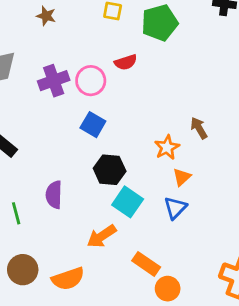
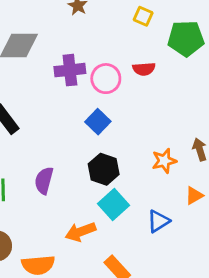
orange triangle: (182, 177) -> (194, 196), moved

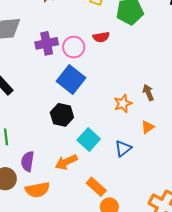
blue square: (98, 122) -> (71, 79), size x1.5
black hexagon: (104, 169) -> (62, 115), moved
purple semicircle: (44, 181) -> (28, 161), moved

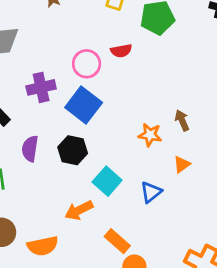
purple cross: (47, 43) -> (41, 87), moved
orange star: (123, 103) -> (150, 135), turned 30
purple semicircle: (28, 161) -> (30, 149), moved

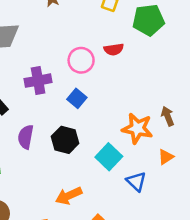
blue square: (84, 105) -> (77, 98), size x0.6
orange star: (150, 135) -> (137, 128), size x1.4
cyan square: (107, 181) -> (109, 157), moved
blue triangle: (151, 192) -> (136, 181), turned -40

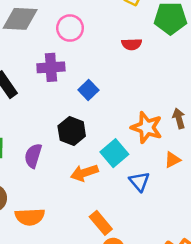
pink circle: (81, 60) -> (70, 28), moved
purple semicircle: (26, 137) -> (33, 156), moved
orange arrow: (69, 196) -> (84, 173), moved

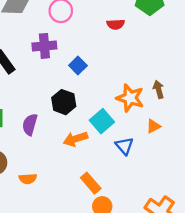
orange semicircle: (30, 217) -> (28, 179), size x0.7

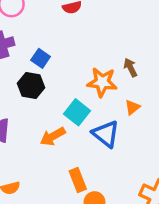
black hexagon: (64, 102) -> (31, 85), moved
blue triangle: (124, 146) -> (106, 134), size x1.4
orange rectangle: (91, 183) -> (78, 180), turned 30

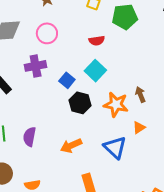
black hexagon: (31, 85) -> (80, 103), moved
cyan square: (77, 112) -> (95, 71), moved

